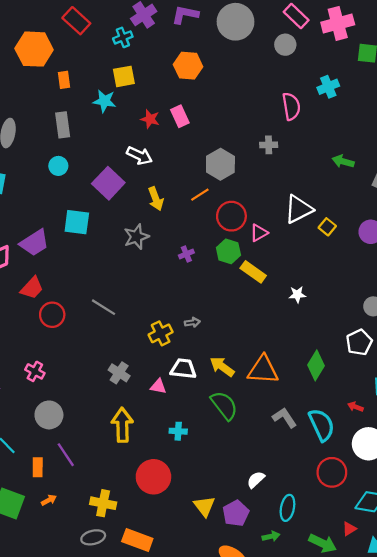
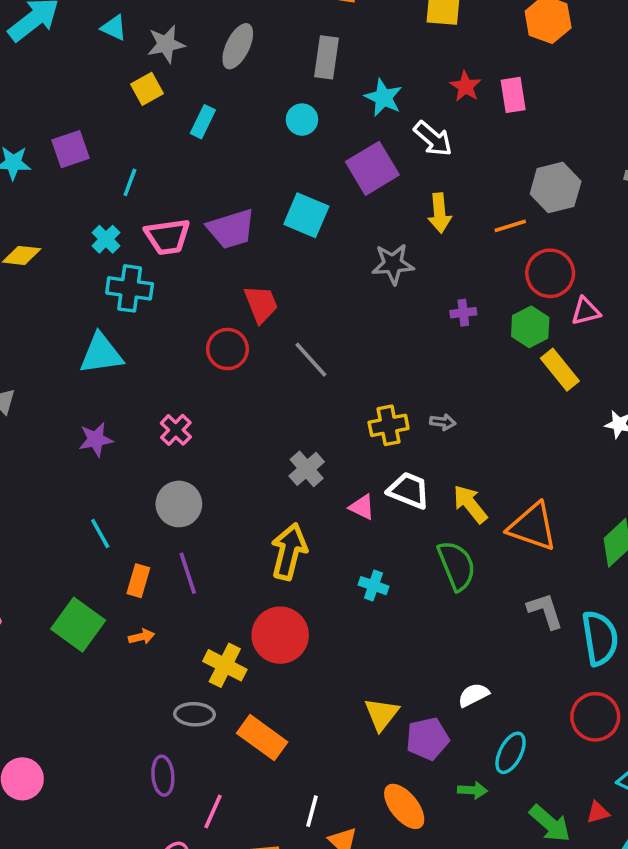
cyan star: (104, 101) -> (383, 98), moved
red trapezoid: (32, 288) -> (261, 304), moved, turned -80
red circle: (153, 477) -> (280, 635), moved

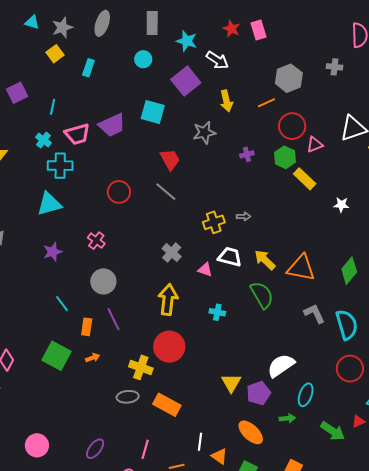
red trapezoid: (261, 304) -> (170, 160), moved
white semicircle: (473, 695) -> (281, 366), size x1.6
purple ellipse: (163, 776) -> (95, 449), moved, turned 50

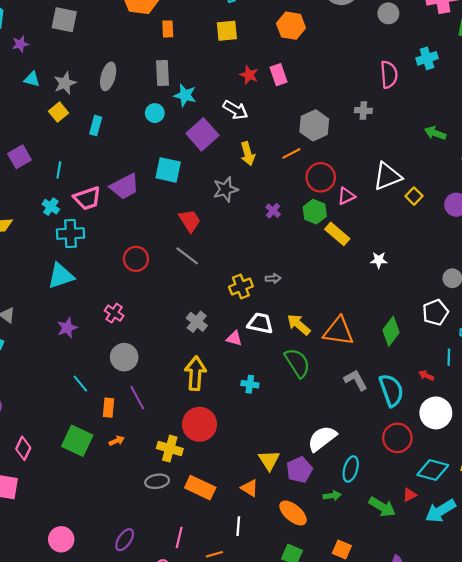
cyan star: (187, 41) -> (185, 95), moved
purple cross: (247, 154) -> (273, 211), turned -32
orange triangle: (219, 456) -> (249, 488), moved

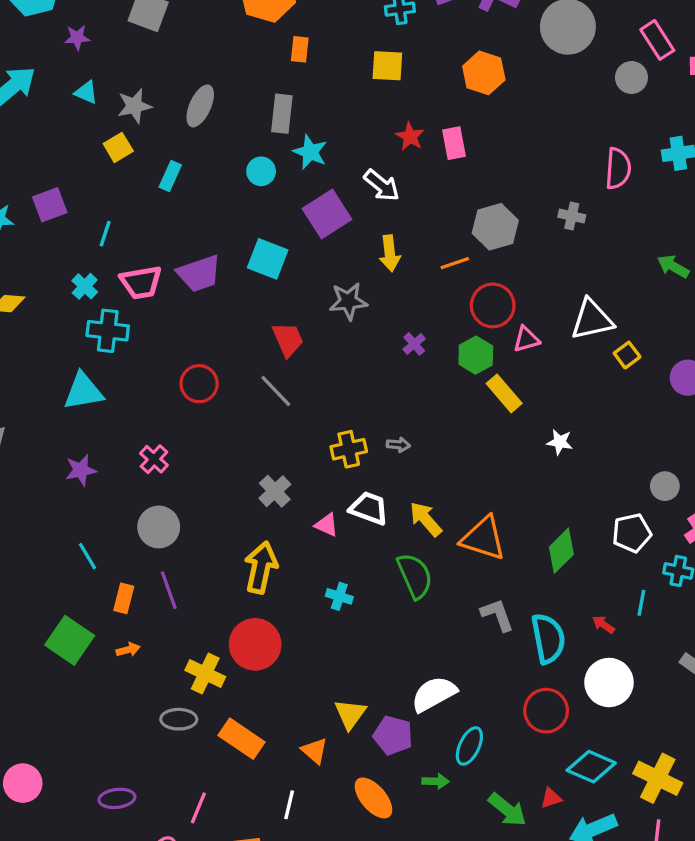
purple pentagon: (299, 470) -> (393, 735), turned 30
purple ellipse: (125, 540) -> (117, 798), turned 40

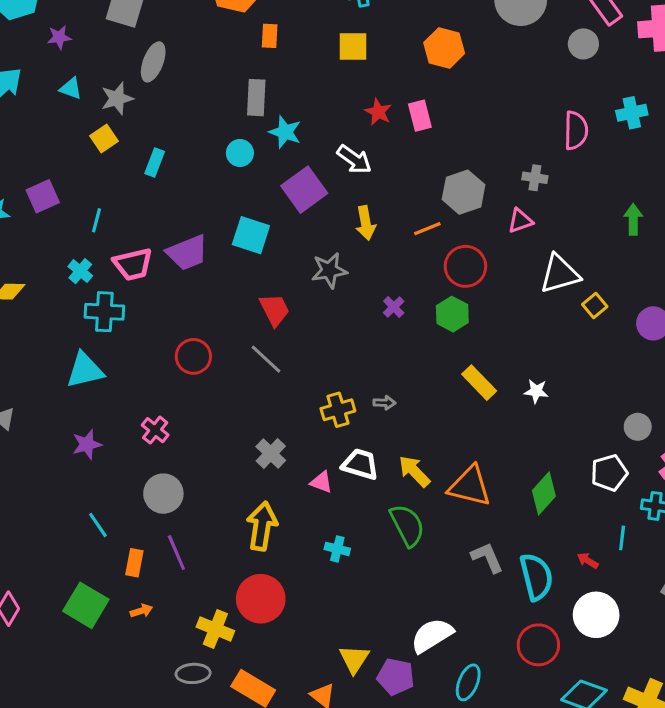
gray ellipse: (200, 106) -> (153, 62), moved
green arrow: (673, 266) -> (633, 219), turned 64
pink triangle: (526, 339) -> (520, 221), moved
yellow rectangle: (504, 393) -> (479, 383), moved

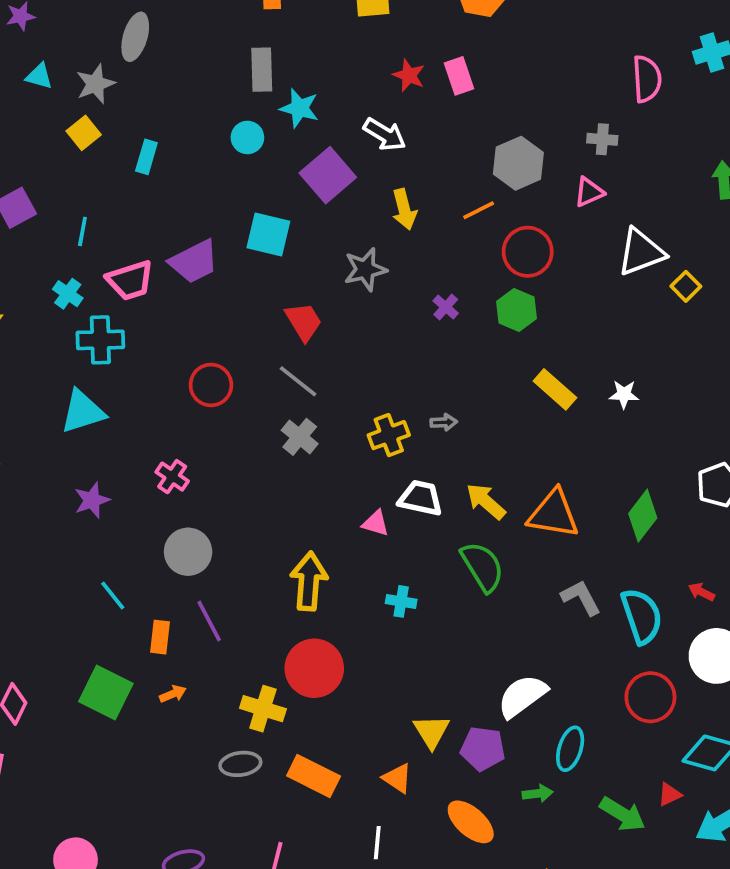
gray cross: (271, 454) -> (300, 437), moved

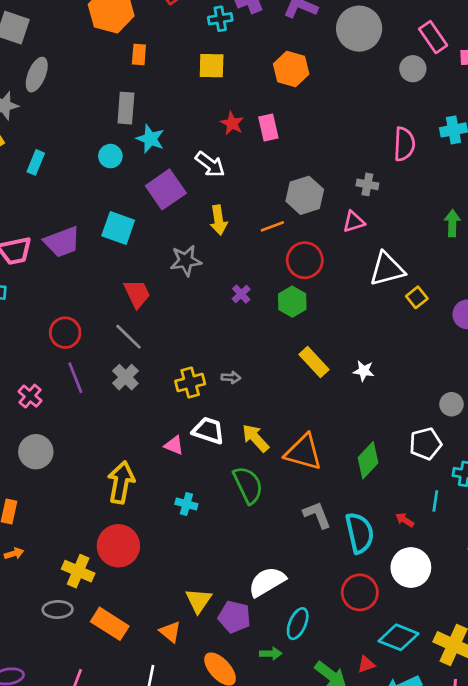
purple line: (209, 621) -> (75, 378), moved

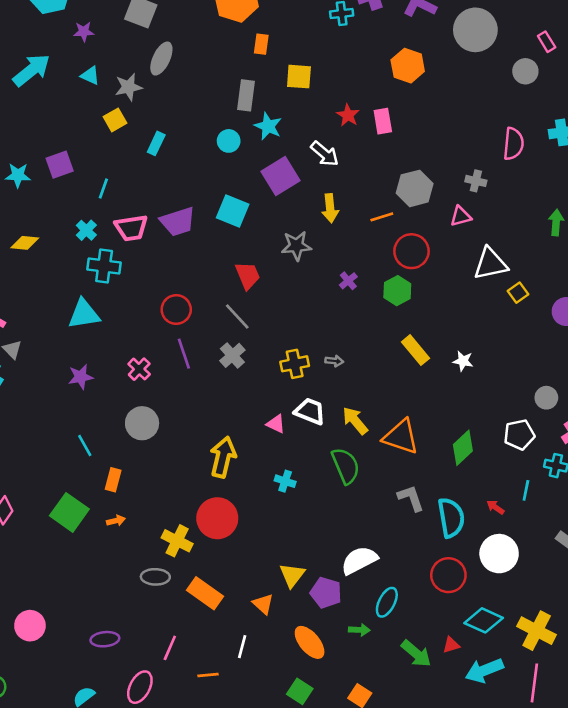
pink rectangle: (433, 37) -> (547, 42), size x0.7
yellow square: (212, 66) -> (299, 77), moved

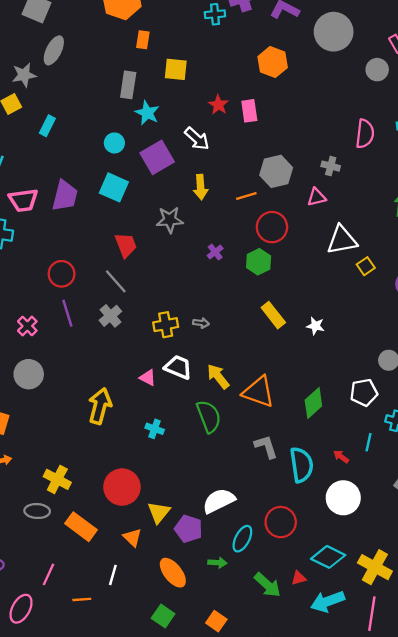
cyan circle: (229, 141) -> (114, 143), moved
purple trapezoid: (178, 222) -> (65, 196), turned -60
red circle: (217, 518) -> (122, 487), moved
red circle: (448, 575) -> (281, 522), moved

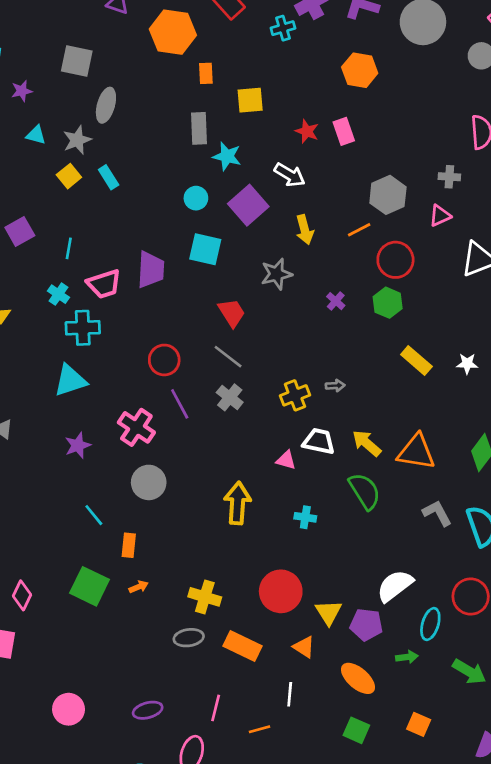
cyan rectangle: (47, 126) -> (109, 177), moved, turned -48
pink cross: (27, 326) -> (136, 427), size x1.5

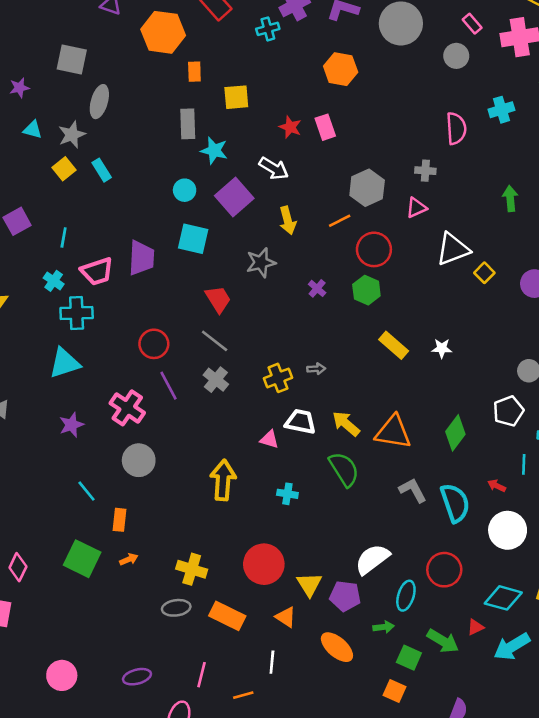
green square: (356, 730) -> (409, 658), moved

